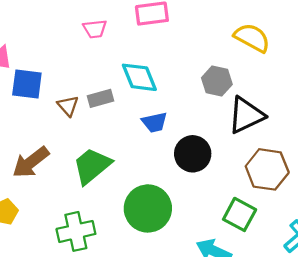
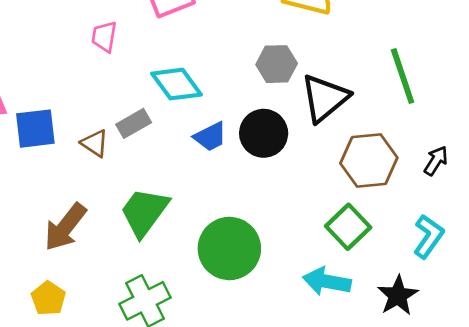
pink trapezoid: (95, 29) -> (104, 37), turned 120
black circle: (193, 154) -> (264, 133), moved
green square: (240, 214) -> (348, 227), turned 32

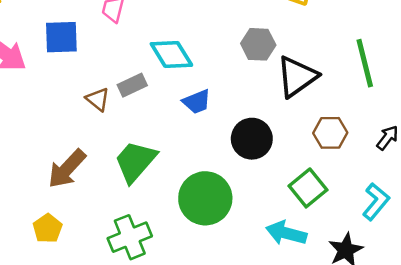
blue square: (35, 129) -> (61, 37), moved
black circle: (264, 133) -> (252, 139), moved
brown hexagon: (369, 161) -> (330, 133), size x0.7

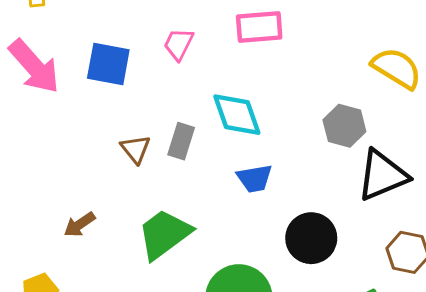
gray rectangle: (132, 85) -> (181, 141), turned -60
brown arrow: (67, 169) -> (80, 225), size x0.6

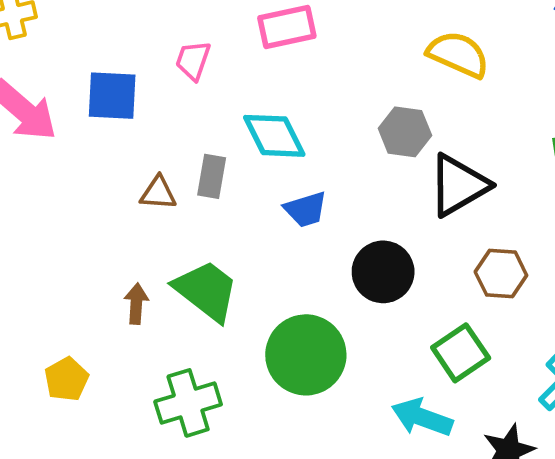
brown triangle: (136, 149) -> (158, 193), turned -40
brown arrow: (80, 225) -> (136, 304), moved, turned 136
green trapezoid: (164, 234) -> (206, 291), turned 82

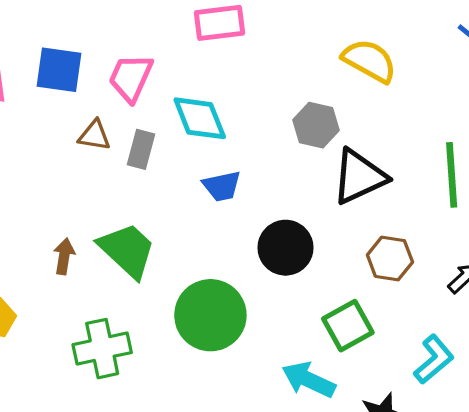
pink trapezoid: (193, 60) -> (131, 78), moved, size x1.4
brown triangle: (158, 193) -> (94, 135), moved

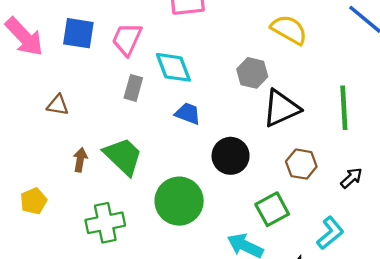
brown triangle: (94, 135) -> (58, 105), moved
blue trapezoid: (222, 186) -> (188, 114), turned -148

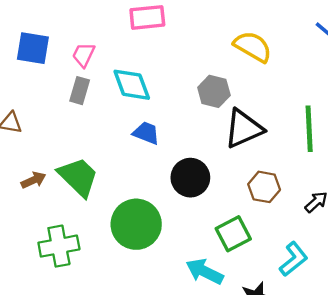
pink trapezoid: (127, 39) -> (84, 55), size x0.7
gray rectangle: (133, 88) -> (80, 91), moved
brown arrow: (80, 160) -> (34, 180), turned 55

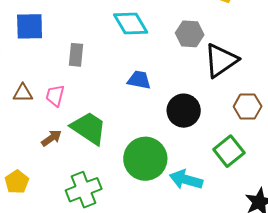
pink trapezoid: (84, 55) -> (55, 96), moved
cyan diamond: (132, 85) -> (131, 23), moved
cyan arrow: (205, 271) -> (186, 180), moved

